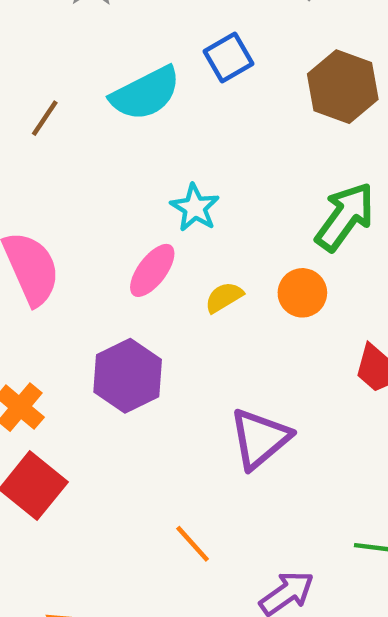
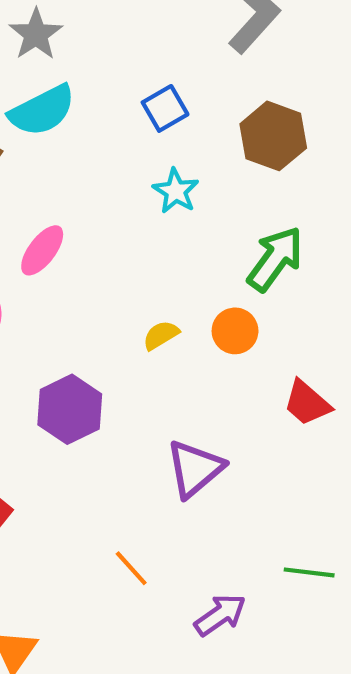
cyan semicircle: (146, 93) -> (42, 111), moved
cyan star: (195, 208) -> (176, 191), moved
pink ellipse: (152, 270) -> (42, 250), moved

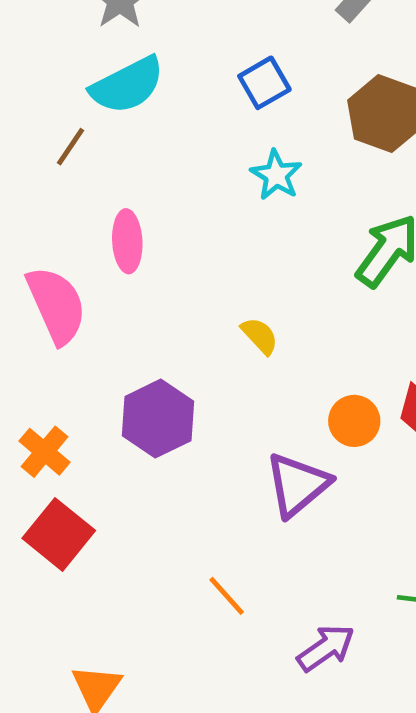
pink ellipse: (42, 250) -> (127, 241), turned -40
orange circle: (235, 331) -> (354, 421), moved
yellow semicircle: (161, 335) -> (260, 336), turned 78

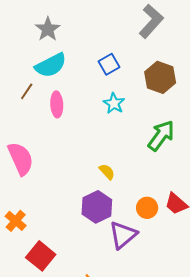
pink ellipse: (127, 241) -> (57, 104), moved
purple hexagon: (158, 419) -> (97, 207), moved
red square: (59, 534) -> (41, 256), moved

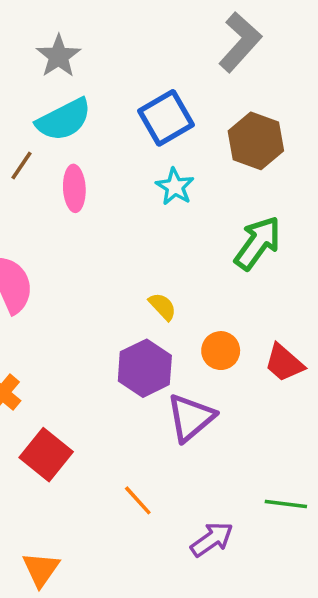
blue square: (109, 64) -> (166, 118), size x1.4
orange circle: (147, 208) -> (221, 351), moved

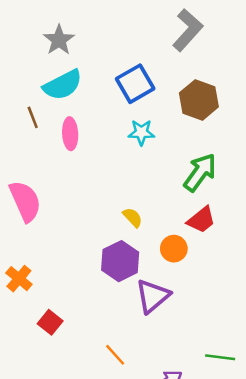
brown line: (21, 165) -> (33, 117), turned -55
cyan star: (175, 187) -> (141, 132), turned -30
red trapezoid: (284, 363) -> (201, 220), moved, turned -80
red square: (46, 455) -> (50, 322), size x0.7

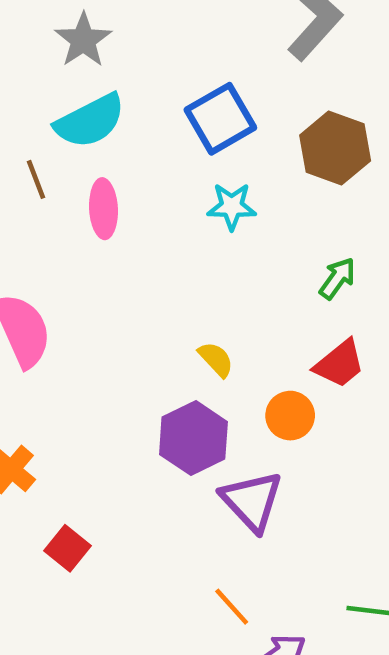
green arrow: (200, 172) -> (337, 278), size x0.6
purple triangle: (153, 296) -> (252, 501), turned -33
orange line: (115, 355) -> (232, 607), moved

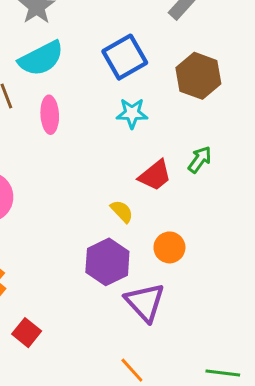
red trapezoid: (340, 364) -> (155, 175), moved

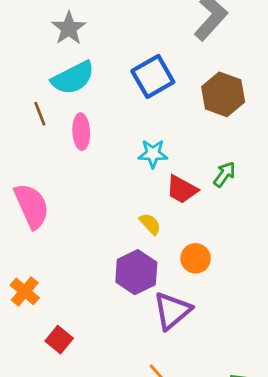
cyan star: (132, 113) -> (153, 154), moved
red trapezoid: (155, 175) -> (182, 189), turned 68
purple triangle: (145, 302) -> (172, 311), turned 33

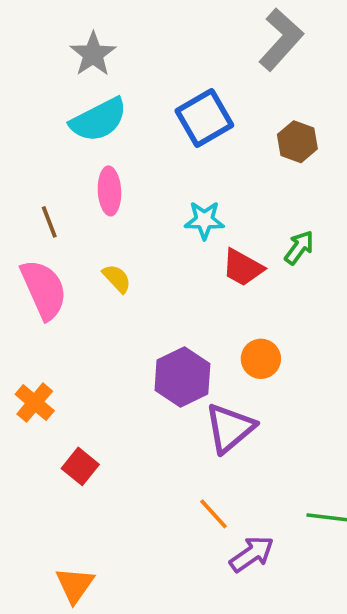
brown hexagon: (223, 94) -> (297, 142), size x0.7
brown line: (40, 114) -> (49, 222), moved
yellow semicircle: (150, 224) -> (117, 279), moved

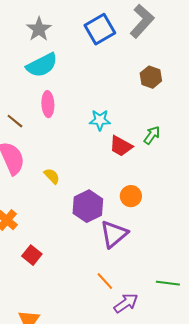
blue square: (204, 118) -> (100, 29), moved
brown line: (49, 222) -> (15, 121), turned -30
yellow semicircle: (117, 279) -> (52, 176), moved

